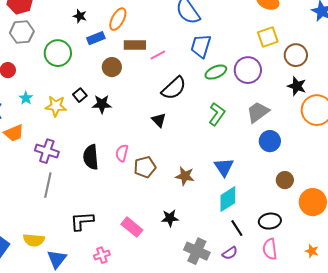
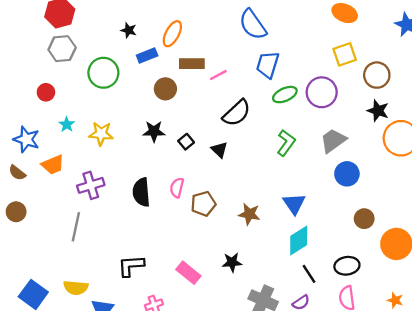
black square: (80, 95) -> (186, 142), moved
purple cross: (47, 151) -> (91, 185), turned -35
gray line: (48, 185) -> (76, 227), moved

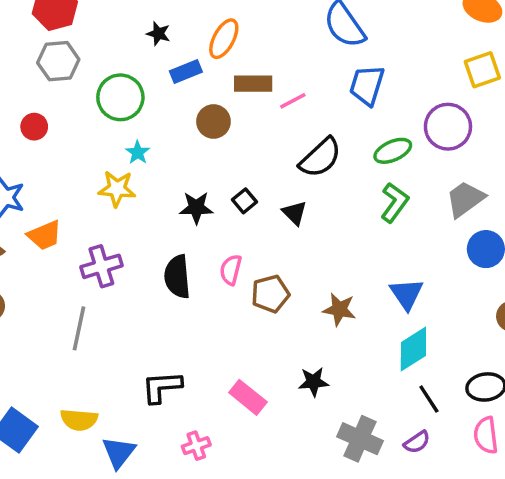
green ellipse: (285, 95) -> (393, 151), moved
cyan star: (67, 124) -> (138, 153), moved
black star: (154, 131) -> (196, 208), moved

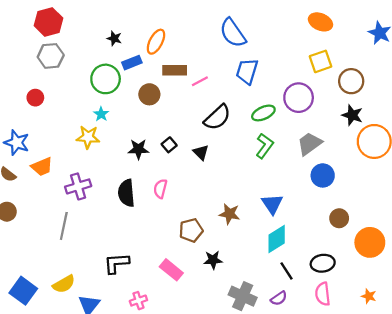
green circle: (120, 97) -> (106, 79), moved
brown pentagon: (270, 294) -> (191, 230), moved
yellow semicircle: (79, 420) -> (64, 284), turned -35

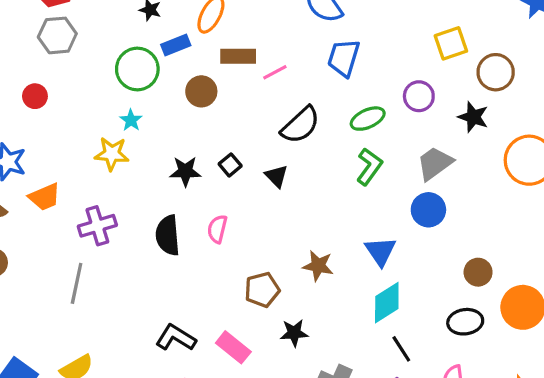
purple circle: (299, 98) -> (419, 96), size x0.7
black star: (352, 115) -> (473, 117), moved
blue circle: (323, 175) -> (428, 210), moved
black L-shape: (116, 263) -> (176, 338), moved, turned 36
black ellipse: (323, 263) -> (465, 322), moved

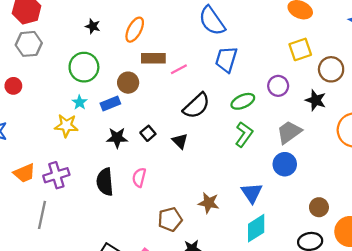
blue rectangle: (176, 45) -> (110, 104), moved
orange trapezoid: (45, 197) -> (24, 173), moved

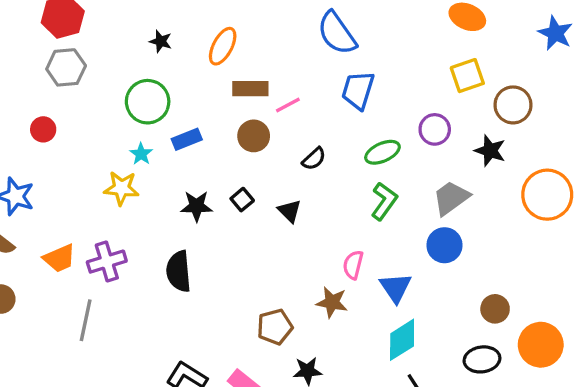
brown circle: (128, 83) -> (254, 136), moved
blue rectangle: (110, 104) -> (187, 139), moved
black semicircle: (196, 106) -> (314, 159), size x0.6
pink semicircle: (139, 177) -> (353, 265), moved

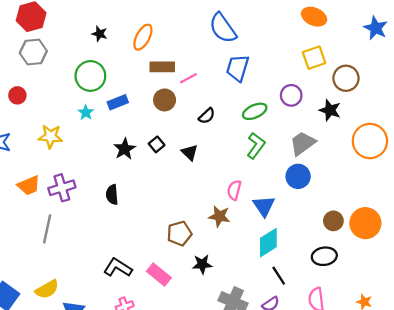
yellow star: (121, 188) -> (50, 136), moved
black star: (197, 206) -> (125, 149), turned -30
black semicircle: (179, 271) -> (112, 195), size x0.7
orange circle: (541, 345) -> (365, 223), moved

